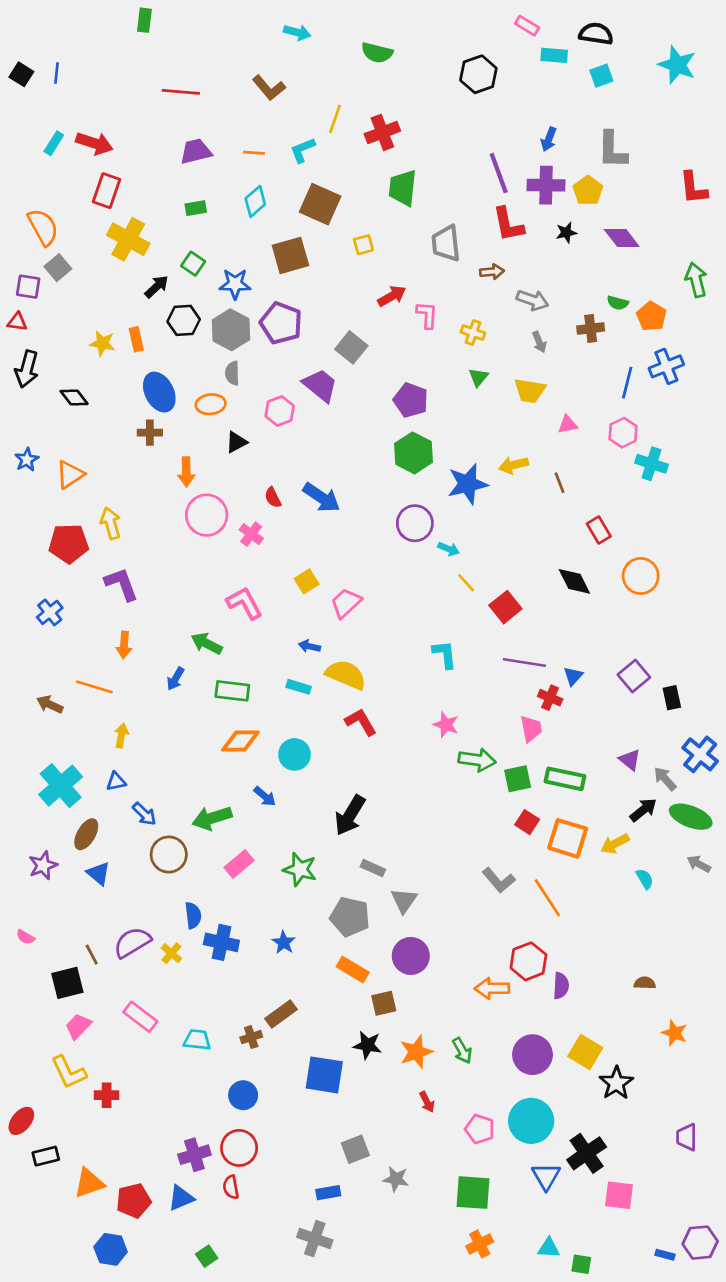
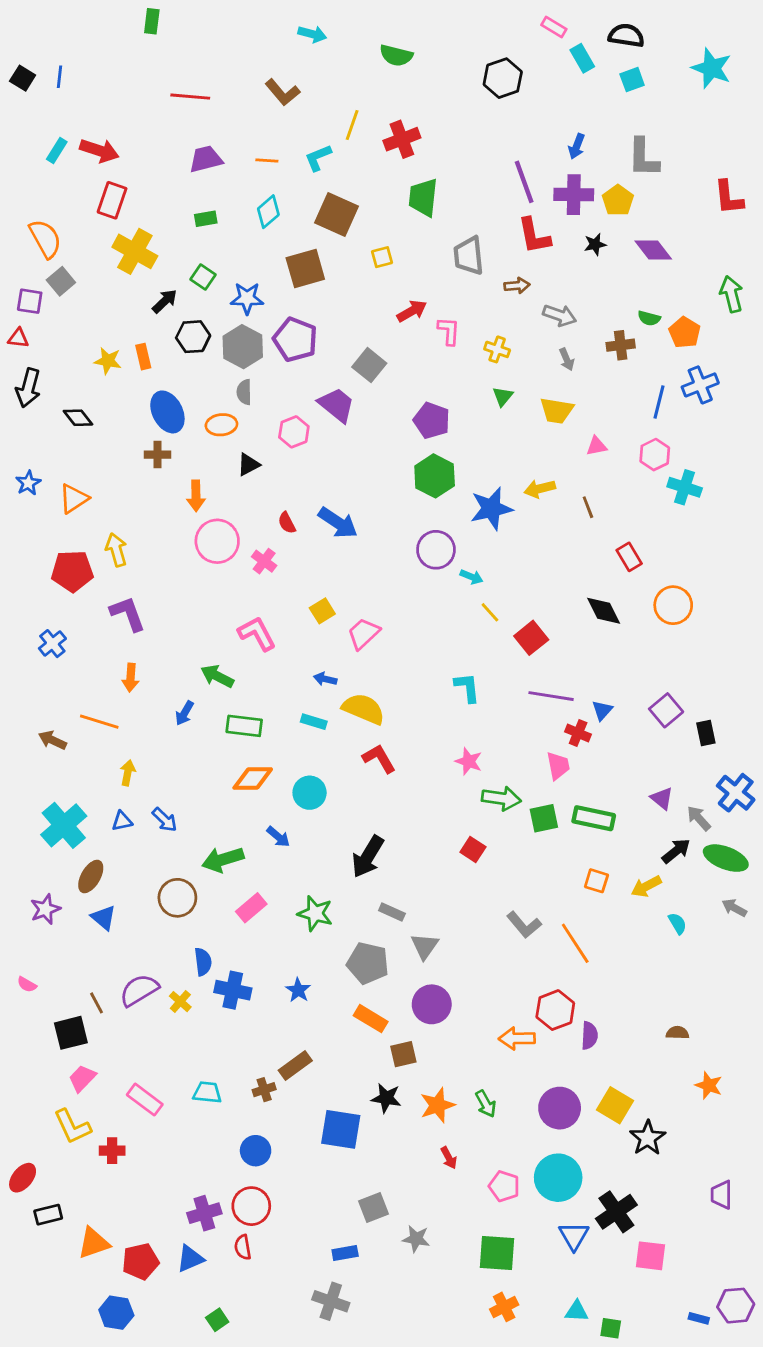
cyan rectangle: (554, 55) -> (582, 58), turned 55
blue arrow: (144, 814) -> (165, 820), moved
red square: (527, 822) -> (473, 850), moved
orange square: (568, 838) -> (596, 881), size x0.6
pink rectangle: (140, 1017) -> (145, 1100), moved

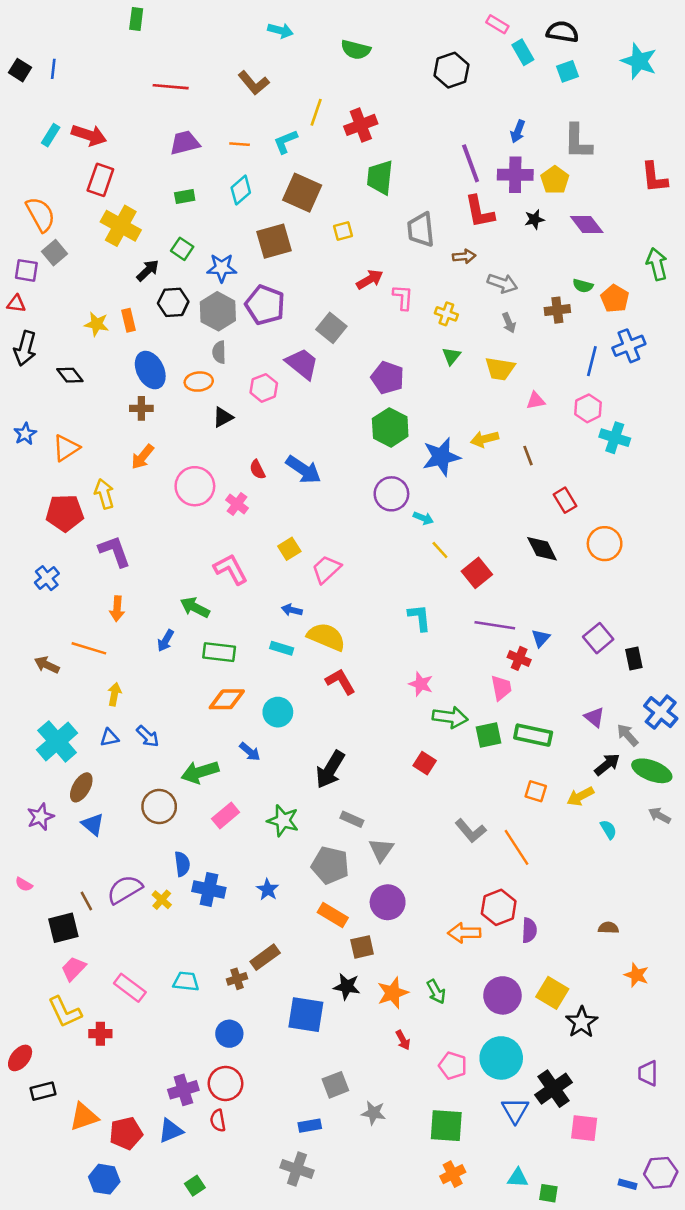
orange arrow: (196, 496) -> (143, 457), moved, turned 40

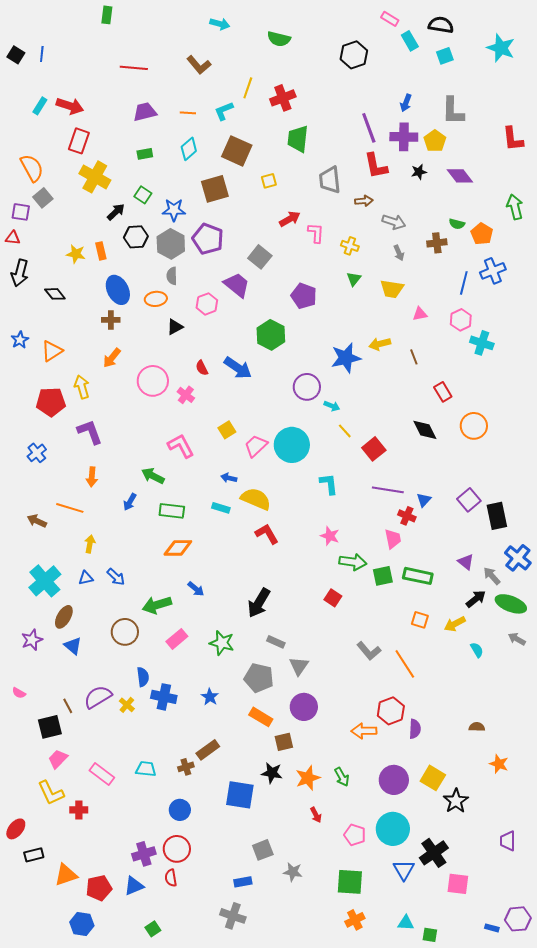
green hexagon: (390, 427) -> (271, 335), moved
black rectangle: (634, 658) -> (497, 516), size x1.5
cyan circle: (278, 712) -> (292, 445), moved, size x1.5

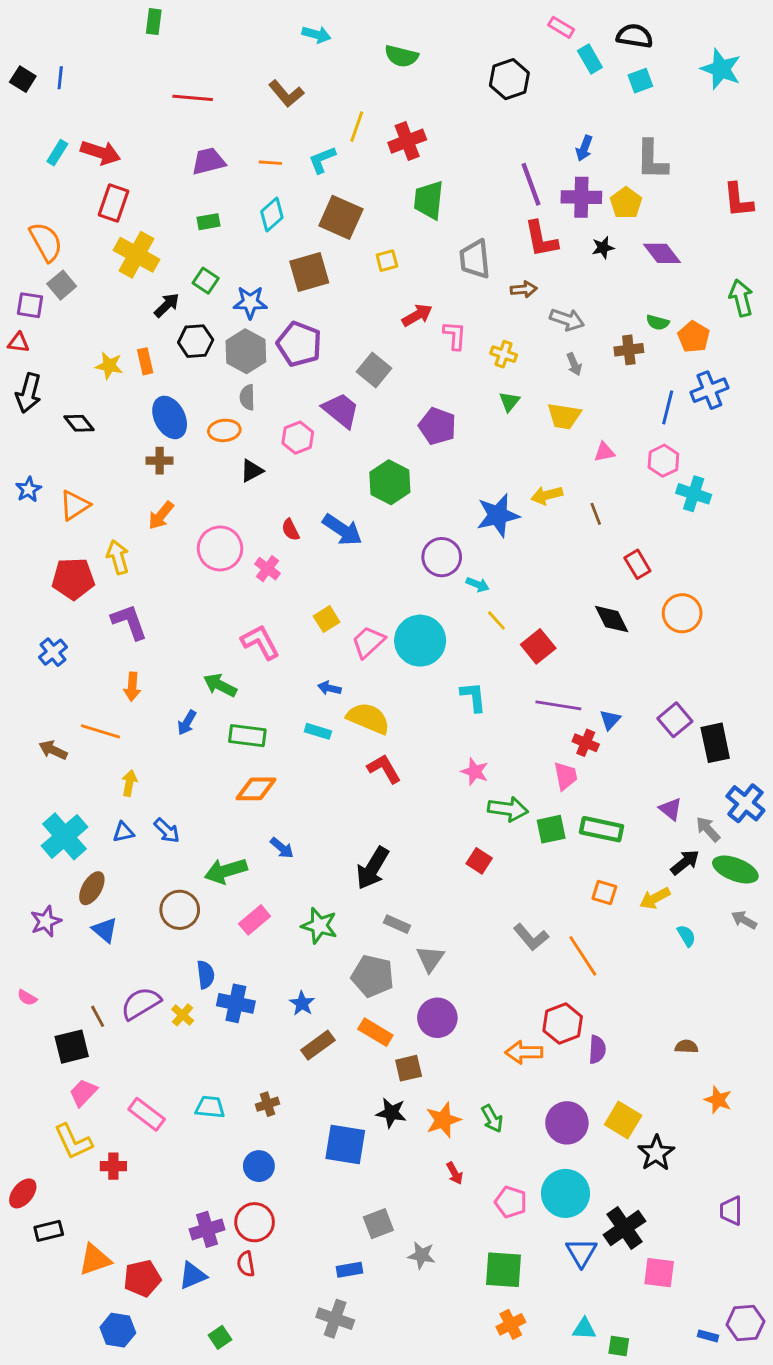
brown rectangle: (208, 750) -> (318, 1045), moved

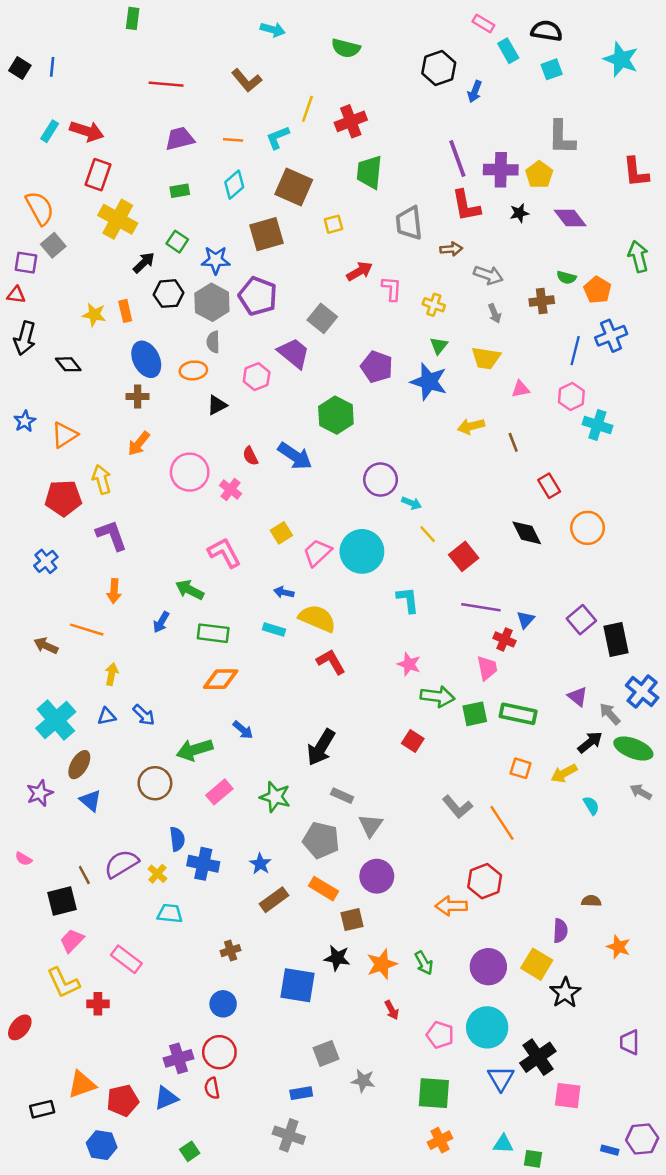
blue arrow: (584, 148) -> (475, 92), moved
blue star: (498, 515) -> (429, 382), moved, turned 30
purple semicircle: (597, 1049) -> (560, 931), moved
cyan trapezoid: (210, 1107) -> (170, 913), moved
black rectangle: (49, 1231) -> (42, 1109), moved

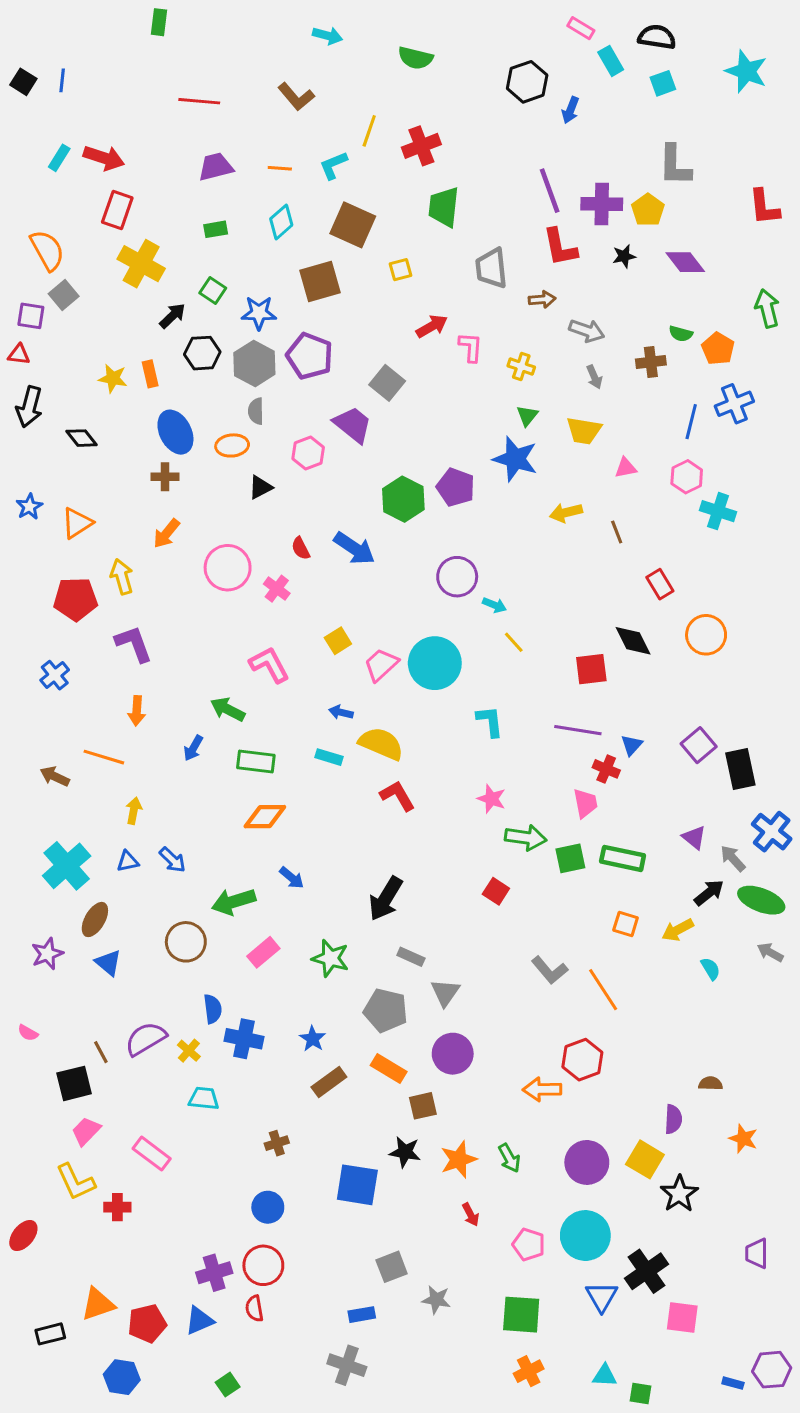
purple pentagon: (377, 367) -> (456, 487), moved
red square: (464, 556) -> (591, 669), moved, turned 32

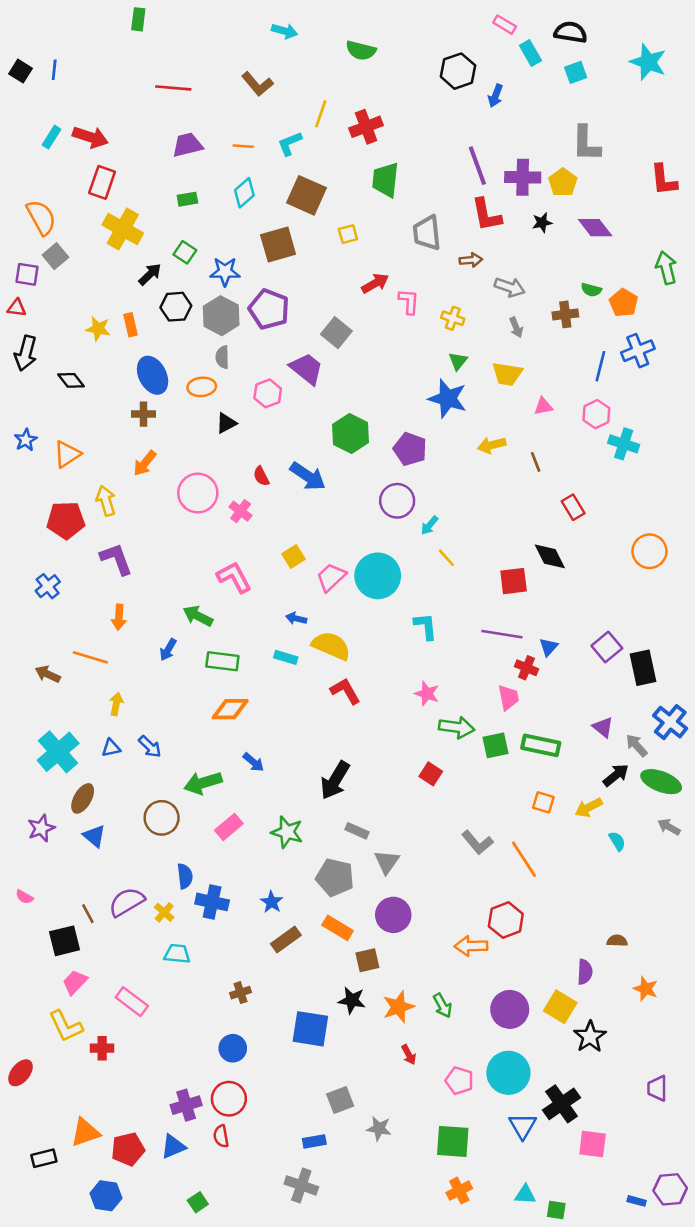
purple pentagon: (456, 487) -> (410, 449), moved
cyan arrow: (494, 605) -> (429, 525), turned 108
orange circle: (706, 635) -> (649, 551), moved

